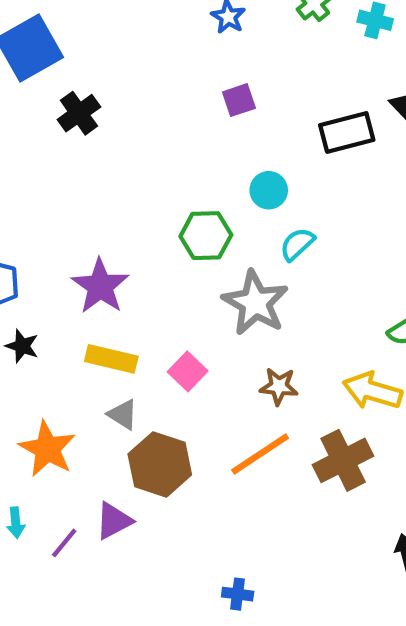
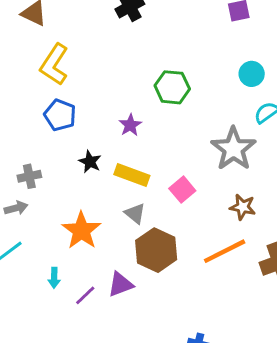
green hexagon: (206, 236) -> (172, 87), moved
purple star: (100, 286) -> (130, 125), size x0.6
black star: (22, 346) -> (90, 162), moved

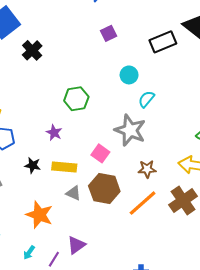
pink square: (182, 190) -> (100, 153), moved
brown hexagon: (156, 250) -> (104, 189), moved
cyan arrow: (54, 278) -> (29, 253), turned 48

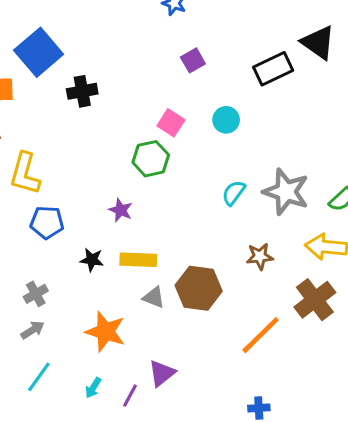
black cross: (32, 50) -> (82, 91), turned 36
cyan semicircle: (146, 99) -> (234, 193), moved
gray star: (130, 130) -> (286, 192), moved
pink square: (100, 153) -> (171, 123), moved
orange line: (143, 203) -> (261, 335), moved

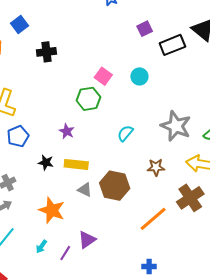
blue square: (39, 52) -> (20, 25), size x0.6
purple square: (193, 60) -> (145, 29), moved
cyan semicircle: (234, 193) -> (125, 133), moved
blue pentagon: (47, 222) -> (18, 136), turned -30

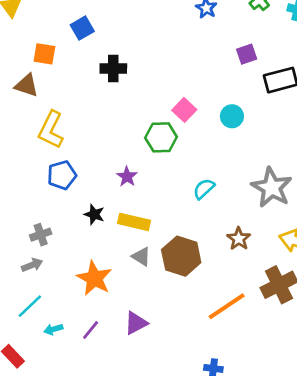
brown star: (156, 167) -> (239, 239), turned 30
cyan arrow: (41, 246) -> (53, 329), moved, turned 32
purple line: (65, 253) -> (91, 330), moved

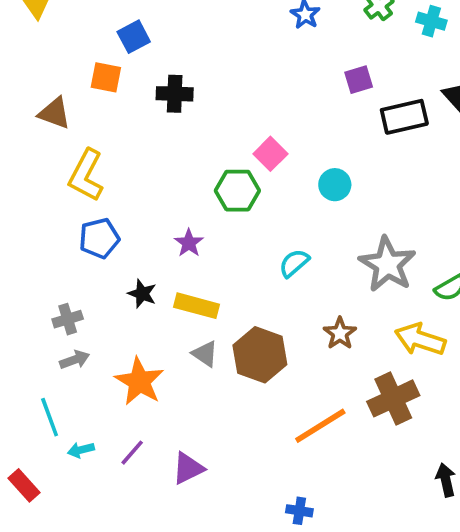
orange square: (44, 54) -> (106, 77), moved
cyan circle: (232, 116) -> (335, 185), moved
gray arrow: (32, 265) -> (75, 360), moved
cyan line: (30, 306) -> (50, 417), turned -68
purple triangle: (136, 323) -> (188, 468), moved

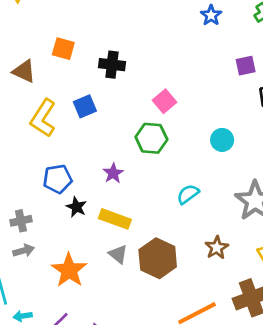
blue square: (134, 37) -> (85, 106), moved
pink square: (270, 154) -> (164, 101), moved
blue pentagon: (99, 238) -> (58, 179), moved

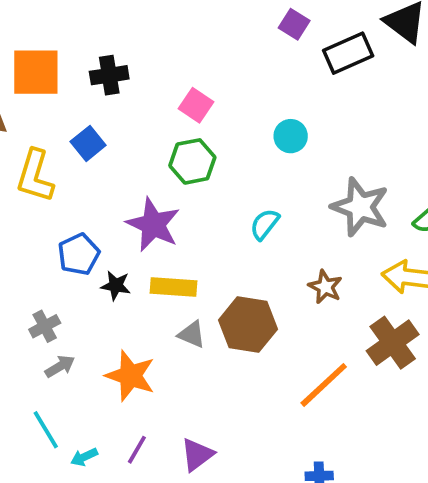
orange square: (63, 49) -> (36, 72), size x1.6
purple square: (246, 66) -> (294, 24), turned -30
purple star: (113, 173) -> (153, 225), size x1.8

